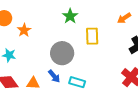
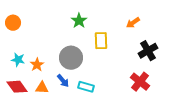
orange star: (24, 30) -> (37, 65), moved

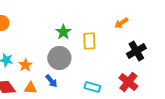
green star: (79, 21) -> (63, 32), moved
cyan rectangle: (86, 87) -> (92, 87), moved

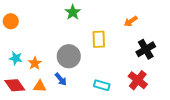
green star: (63, 32) -> (73, 12), moved

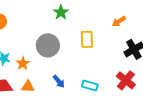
gray circle: (69, 56) -> (48, 45), moved
blue arrow: (61, 79) -> (59, 81), moved

